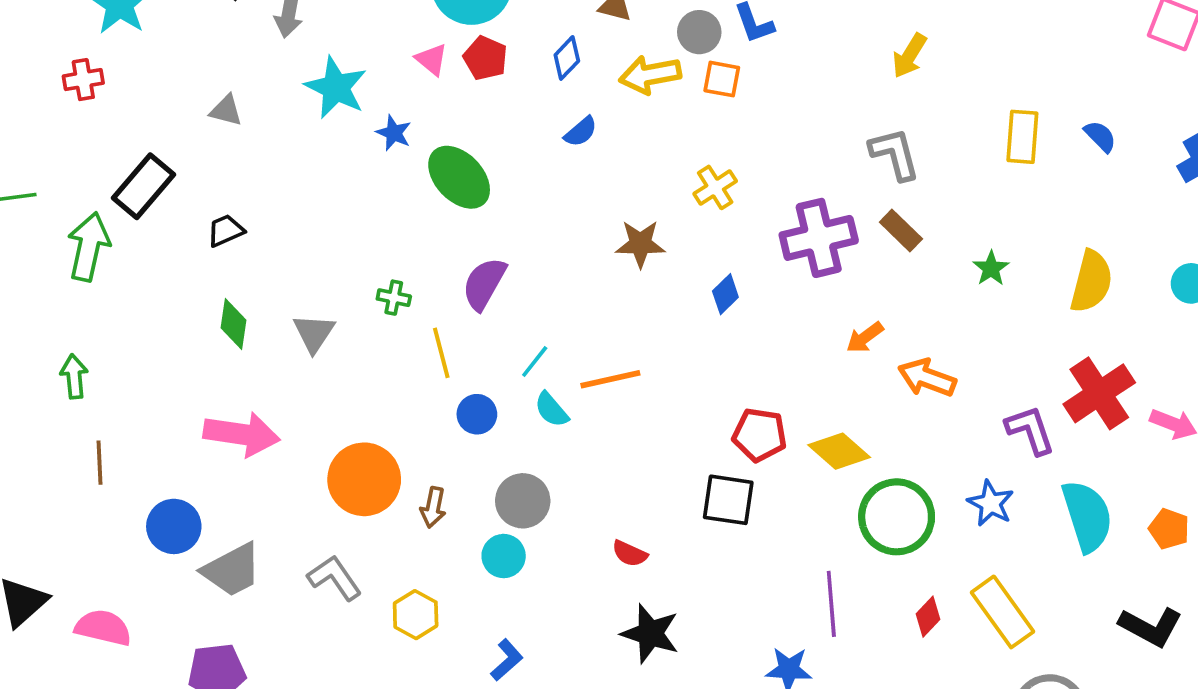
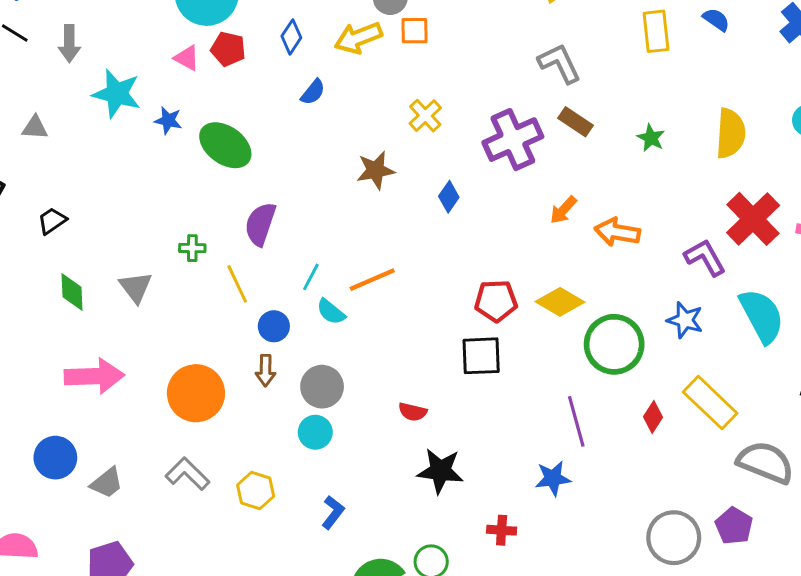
brown arrow: (433, 507) -> (266, 371), moved
gray trapezoid: (232, 570) -> (107, 483), size x0.7

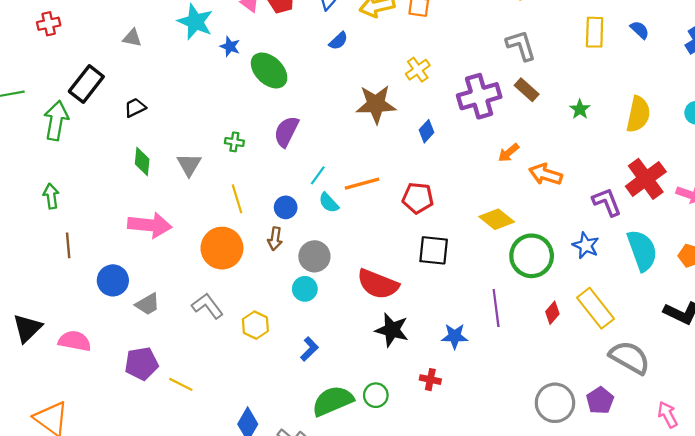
brown star: (376, 170) -> (376, 104), size x1.4
yellow line: (237, 284) -> (237, 199), moved
red pentagon: (496, 301) -> (418, 198), moved
red semicircle: (413, 412) -> (378, 284), size x2.0
blue star: (553, 478) -> (455, 336), moved

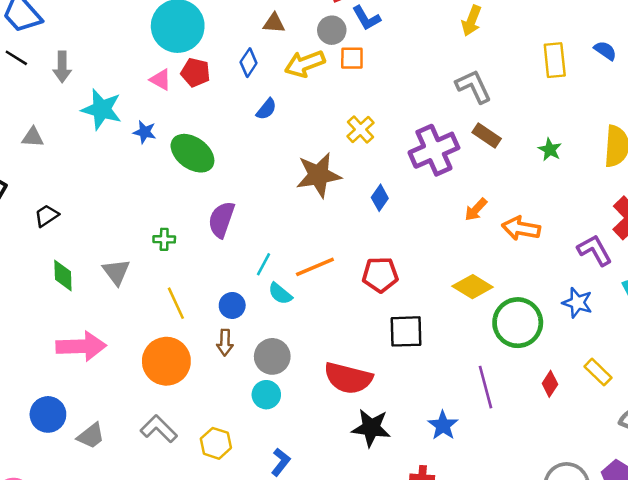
yellow rectangle: (595, 308) -> (598, 372), size x0.6
blue star: (455, 336) -> (443, 425), turned -30

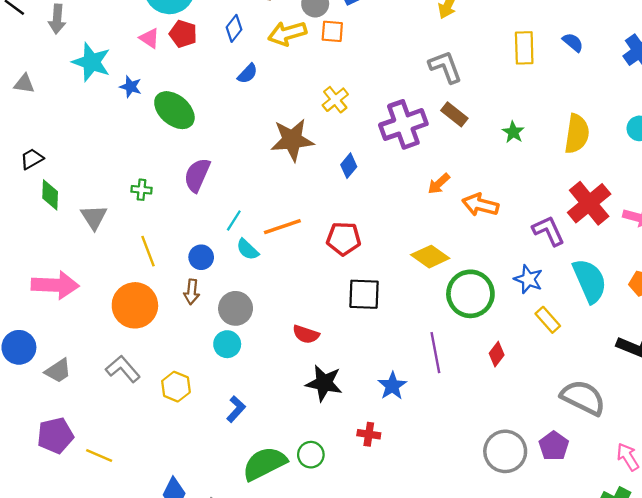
green diamond: (63, 276) -> (50, 195), moved
yellow rectangle: (598, 372) -> (548, 320), moved
red semicircle: (348, 378) -> (306, 334), size x0.6

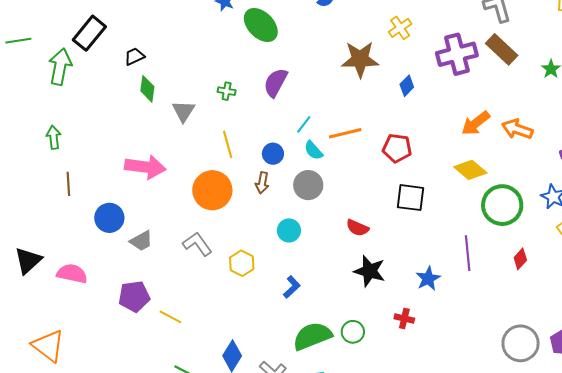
brown rectangle: (454, 114) -> (502, 49), size x1.4
orange arrow: (439, 184) -> (476, 123), moved, size x1.4
gray circle: (236, 308) -> (308, 185), moved

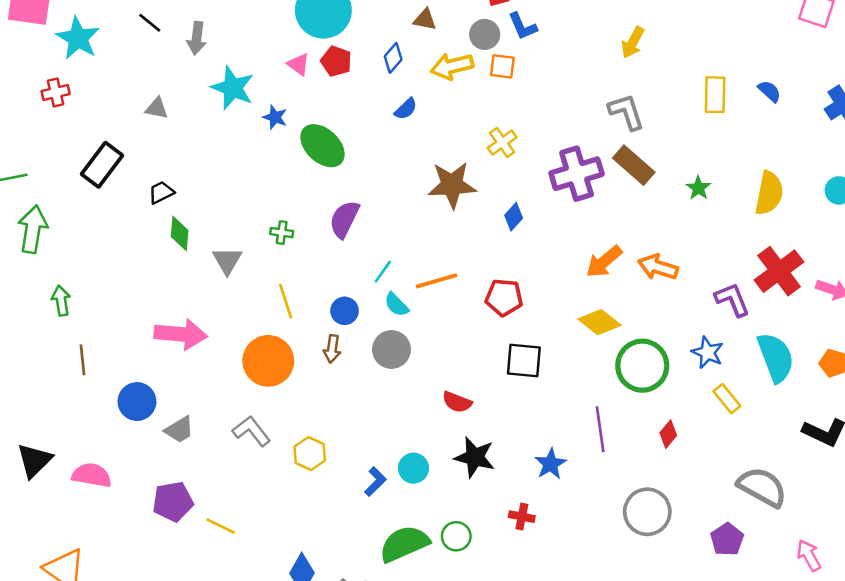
green arrow: (60, 67) -> (33, 229), moved
cyan circle: (289, 230) -> (413, 468), moved
gray circle: (521, 343) -> (647, 512), moved

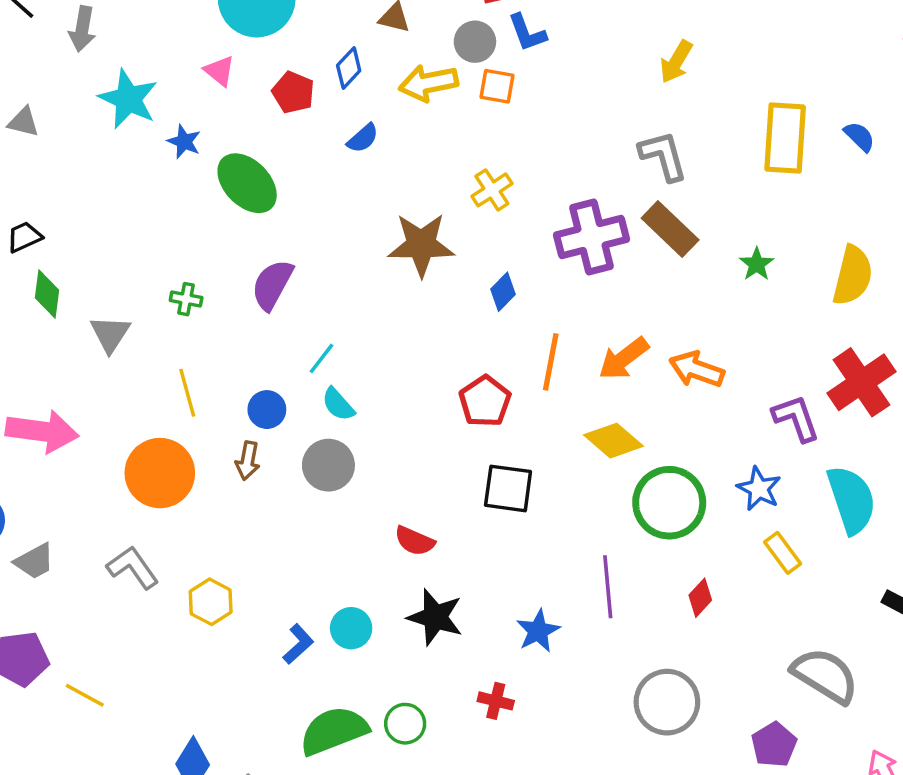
red pentagon: (336, 61) -> (293, 92), moved
yellow rectangle: (715, 95) -> (785, 138), size x1.4
orange line: (436, 281) -> (551, 362), moved, turned -66
red pentagon: (504, 297) -> (485, 401), turned 30

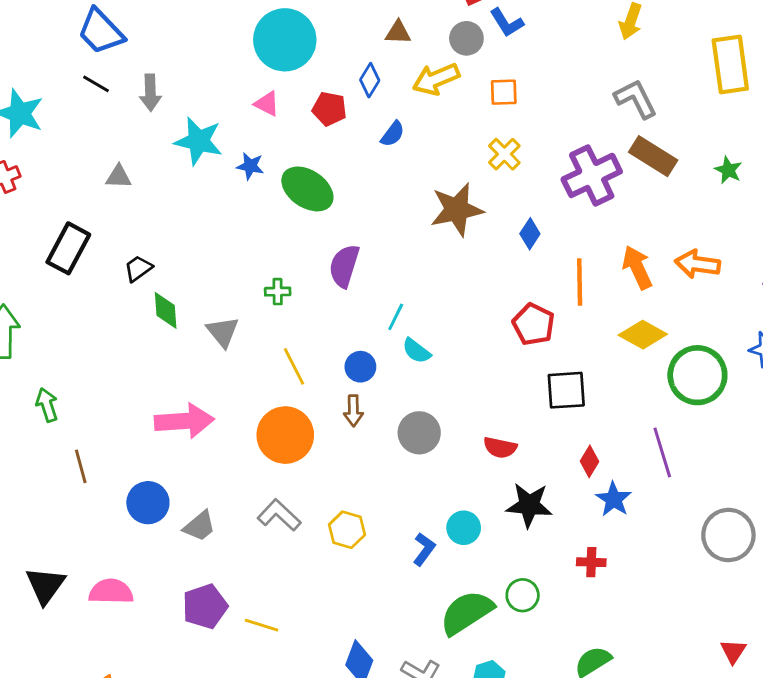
orange square: (497, 86) -> (504, 92), moved
orange arrow: (624, 359) -> (637, 267), turned 114
gray circle: (328, 465) -> (419, 433), moved
red diamond: (700, 598) -> (590, 461), moved

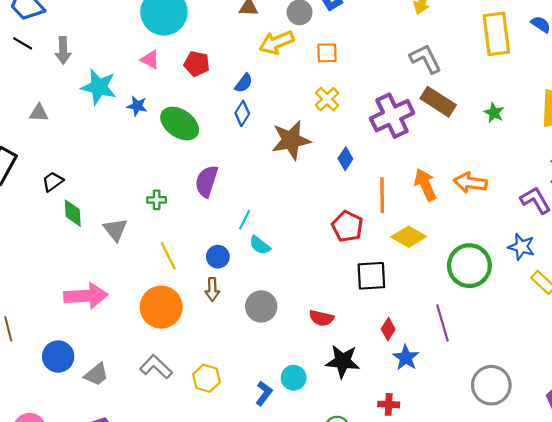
blue diamond: (370, 80) -> (242, 113), moved
yellow diamond: (643, 335) -> (409, 237), moved

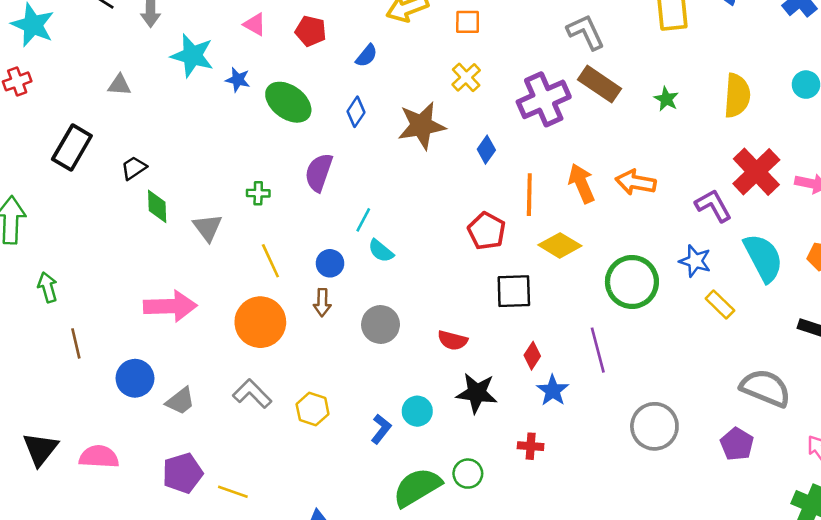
blue diamond: (242, 113) -> (356, 112), moved

